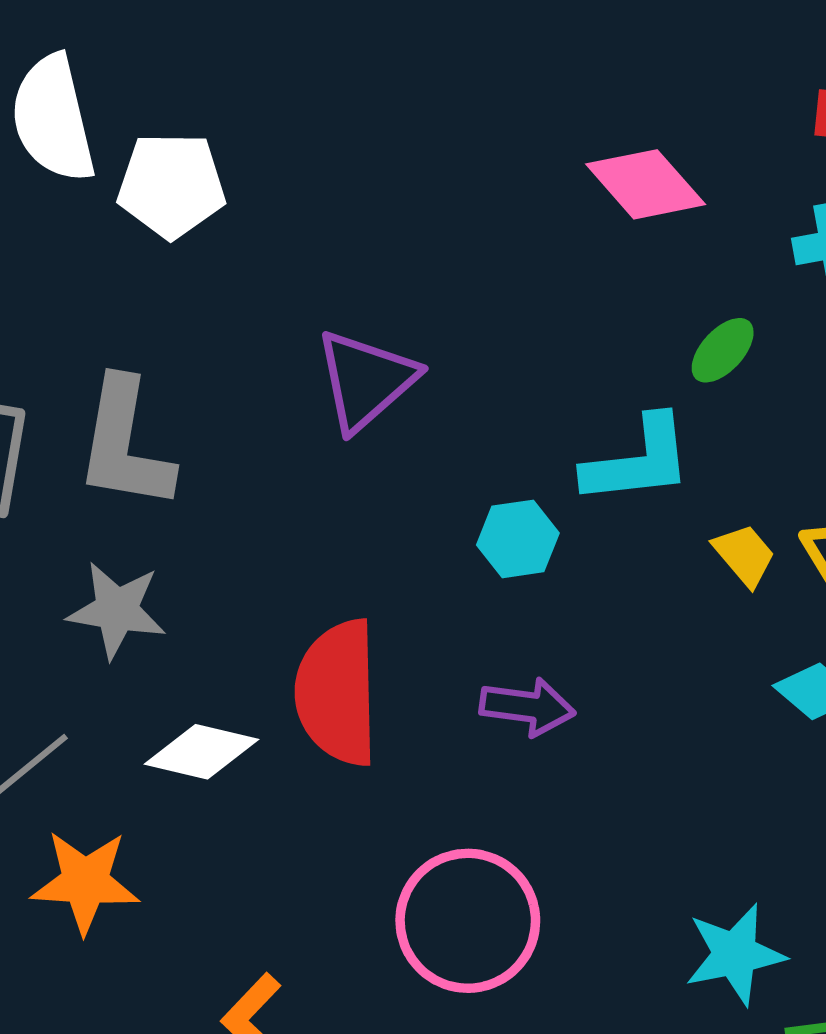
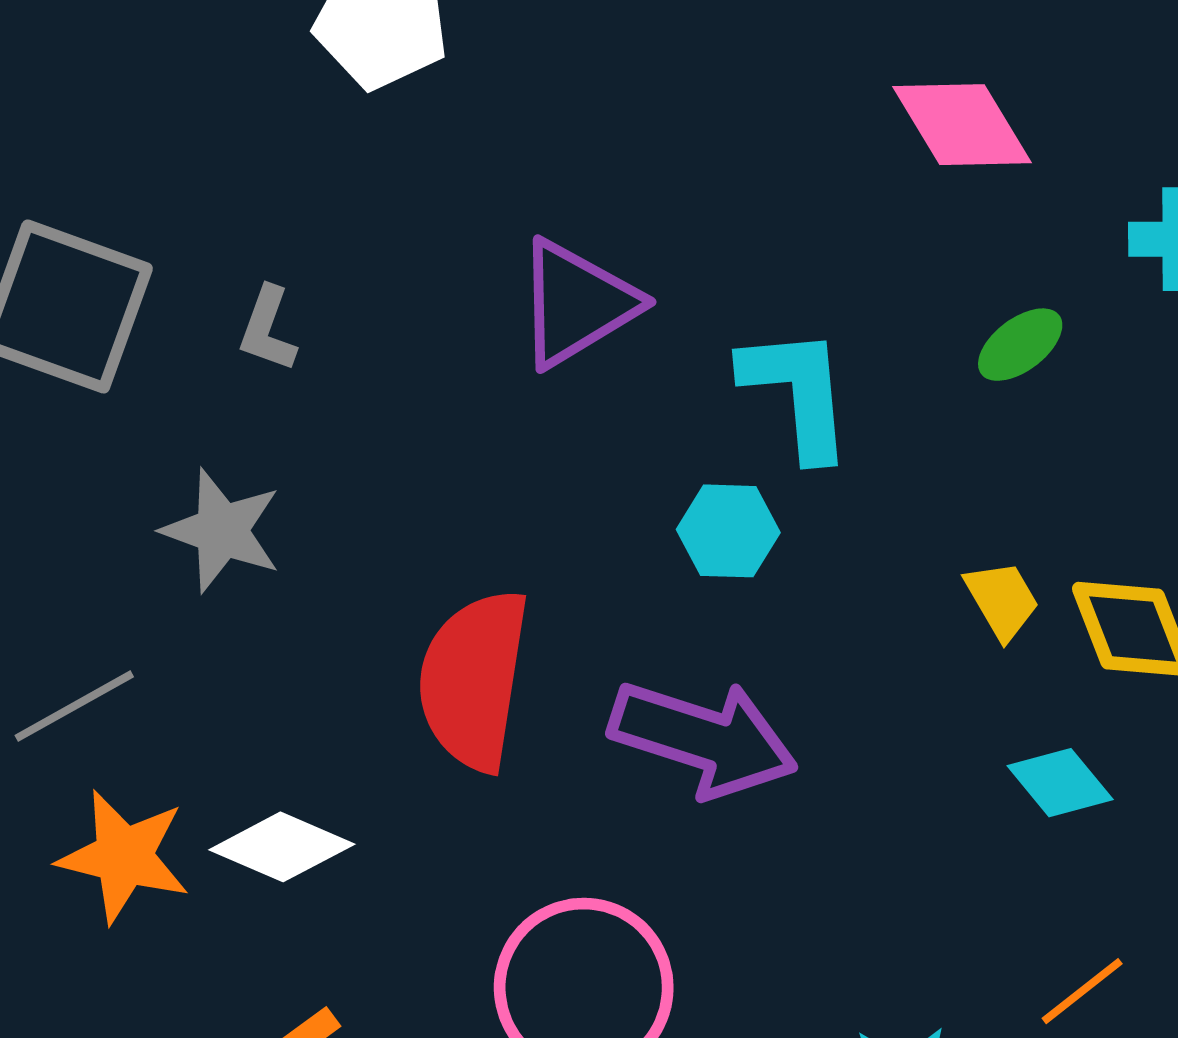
gray L-shape: (125, 444) -> (268, 329), size x0.5
cyan L-shape: (638, 461) -> (797, 393), moved, turned -99
purple arrow: (527, 707) -> (703, 739), size x1.6
white diamond: (201, 752) -> (282, 847), moved

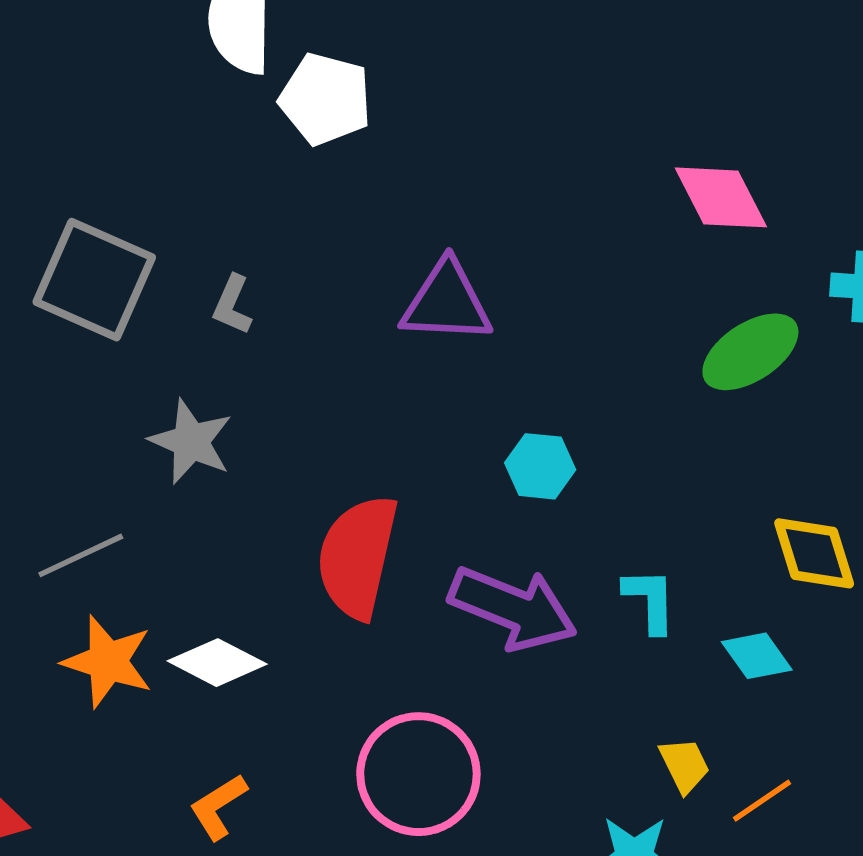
purple triangle: (577, 303) -> (447, 302), turned 30
green ellipse: (1020, 345) -> (750, 352), size x1.6
cyan L-shape: (797, 393) -> (650, 600), moved, size x0.7
yellow trapezoid: (1002, 600) -> (684, 765), moved

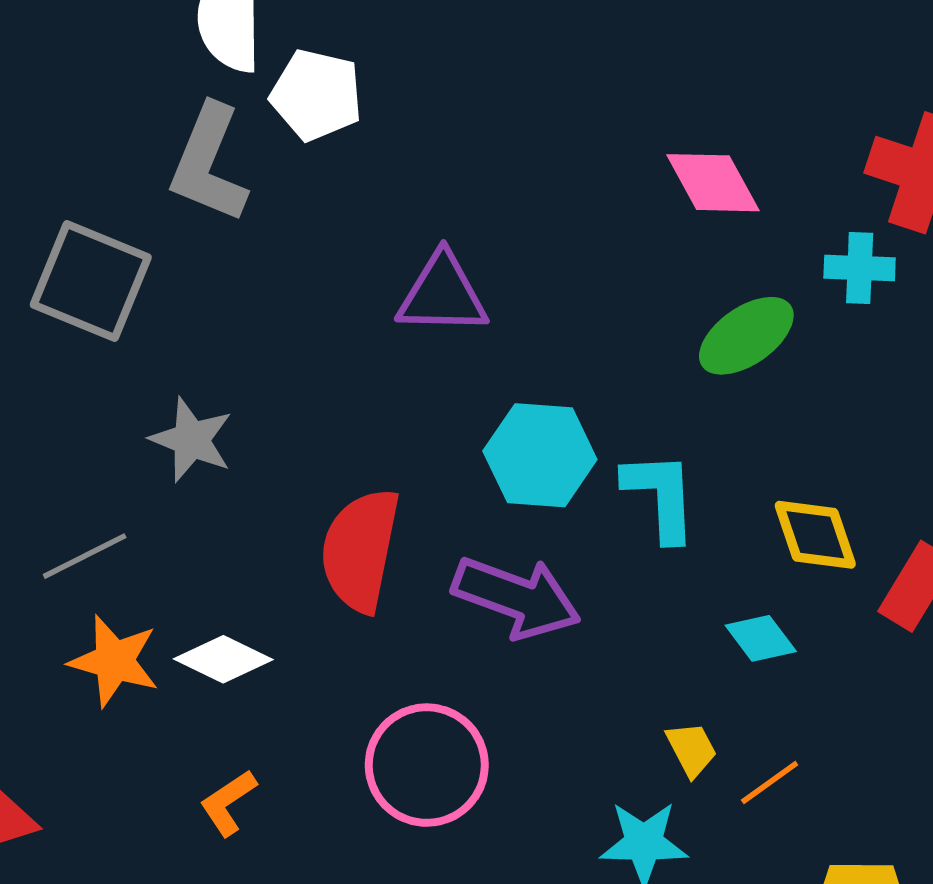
gray L-shape: (232, 305) -> (209, 164), moved, size x2.0
cyan hexagon: (540, 466) -> (540, 455), size x1.6
cyan L-shape: (650, 600) -> (660, 496), moved, size x1.4

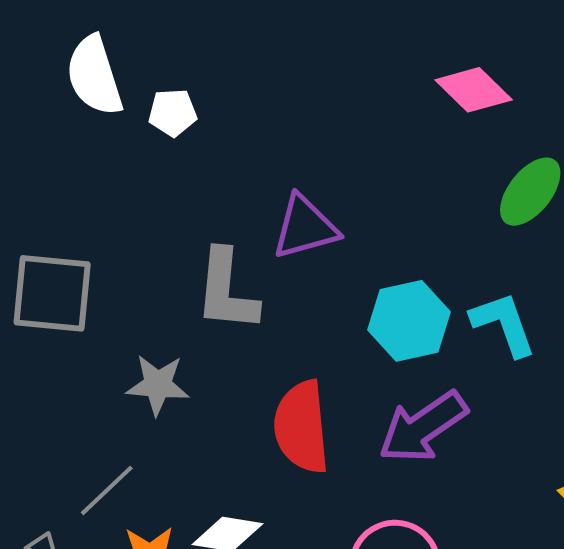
white pentagon: (316, 95) -> (173, 113), size x0.7
gray L-shape: (209, 164) -> (227, 291), moved
purple arrow: (516, 597) -> (423, 427), turned 142

